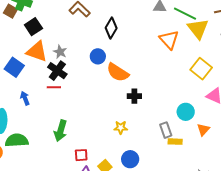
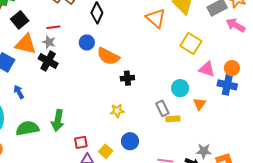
red line: (54, 87) -> (53, 27), moved
green semicircle: (17, 140) -> (27, 128), moved

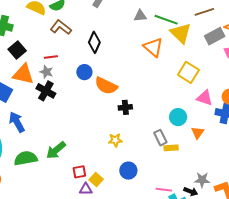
blue arrow: (19, 92) -> (17, 122), size x1.5
green arrow: (58, 120) -> (56, 150), turned 40
yellow square: (106, 151) -> (96, 180), moved

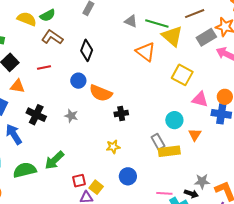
gray triangle: (140, 16) -> (131, 21), turned 32
gray star: (46, 72) -> (71, 116), moved
orange triangle: (23, 74) -> (17, 86), size x0.7
black cross: (46, 91) -> (36, 115), moved
yellow rectangle: (171, 148) -> (169, 151), size x1.5

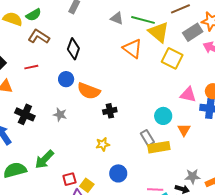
yellow square: (182, 75) -> (172, 58), moved

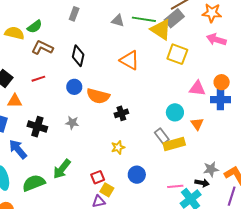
gray rectangle: (193, 32) -> (174, 18), moved
orange triangle: (133, 49) -> (130, 60), moved
red square: (69, 179) -> (98, 177), moved

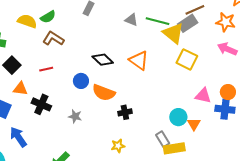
black diamond: (78, 56) -> (103, 60), moved, turned -65
orange triangle: (197, 124) -> (194, 124), moved
black cross: (37, 127) -> (41, 104), moved

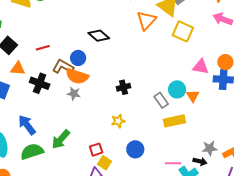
brown L-shape: (53, 39) -> (63, 67), moved
orange triangle: (139, 60) -> (146, 20), moved, turned 40
orange semicircle: (104, 93) -> (77, 76), moved
blue arrow: (18, 137) -> (27, 125), moved
gray rectangle: (163, 139) -> (161, 100), moved

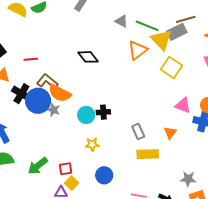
blue circle: (78, 58) -> (38, 101), moved, size x1.6
cyan circle: (177, 89) -> (86, 115), moved
green arrow: (61, 139) -> (38, 166), moved
gray star: (210, 148) -> (188, 179), moved

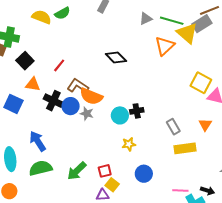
gray triangle: (121, 21) -> (146, 19), turned -48
red line: (31, 59) -> (59, 65), turned -40
yellow square: (171, 68) -> (201, 83), moved
blue circle: (38, 101) -> (71, 106), size x0.7

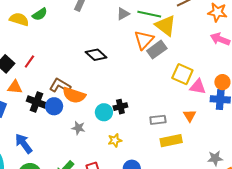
gray rectangle: (202, 24) -> (157, 50), moved
red line: (59, 65) -> (29, 62), moved
gray star: (87, 114) -> (78, 128), moved
gray rectangle: (173, 127) -> (158, 120), turned -63

